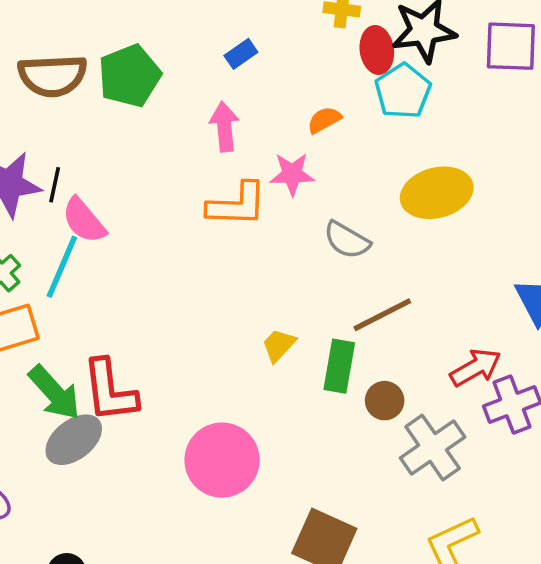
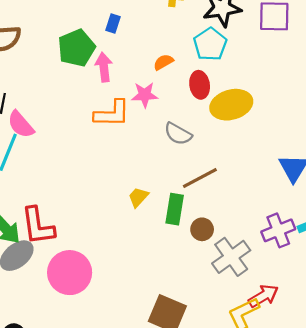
red ellipse: (377, 50) -> (200, 85), moved
blue rectangle: (241, 54) -> (113, 23), turned -36
green pentagon: (130, 76) -> (76, 48), moved
red arrow: (476, 368) -> (263, 296), moved
pink circle: (222, 460) -> (70, 273), moved

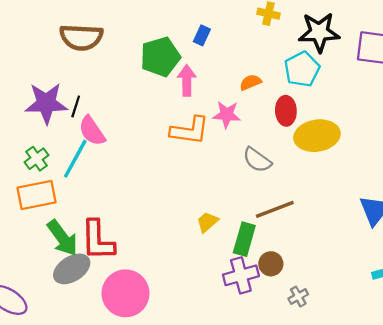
purple cross: (278, 230) -> (241, 275), moved
gray cross: (231, 257) -> (298, 297), size x0.5

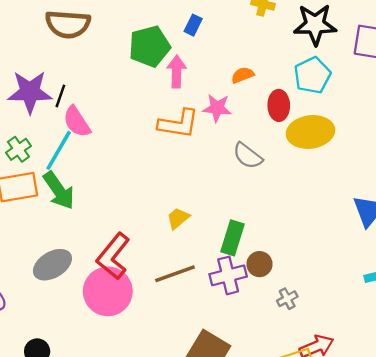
cyan pentagon: (302, 69) -> (312, 75), moved
brown line: (275, 209) -> (175, 274), moved
yellow trapezoid: (207, 222) -> (178, 218), moved
green arrow: (62, 238) -> (59, 191), moved
red L-shape: (98, 240) -> (113, 256), moved, turned 39

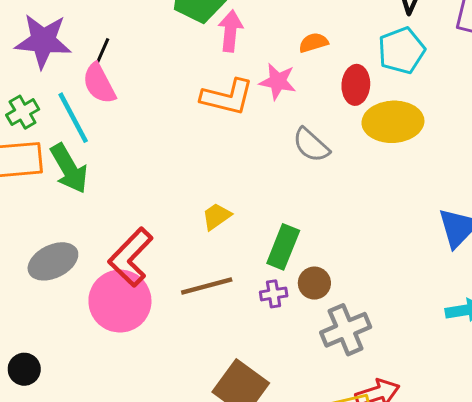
black line: (60, 96) -> (102, 52), moved
cyan line: (59, 150) -> (73, 118), turned -63
purple cross: (228, 275) -> (274, 294), size x0.6
gray cross: (287, 299) -> (346, 330), size x1.8

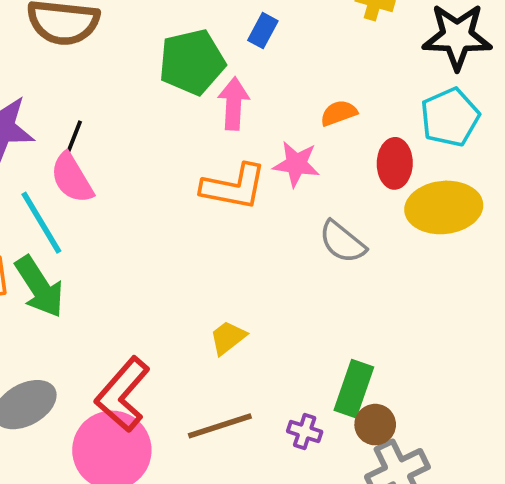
green rectangle: (283, 247) -> (354, 389), moved
brown circle: (314, 283) -> (375, 425), moved
purple cross: (274, 294) -> (305, 431), turned 30

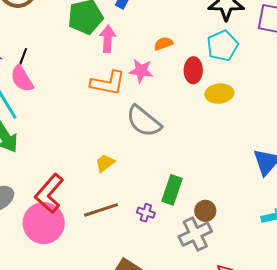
yellow ellipse: (444, 207) -> (219, 94), size x0.7
gray semicircle: (342, 242) -> (144, 121), moved, size x1.4
brown circle: (375, 425) -> (205, 211), moved

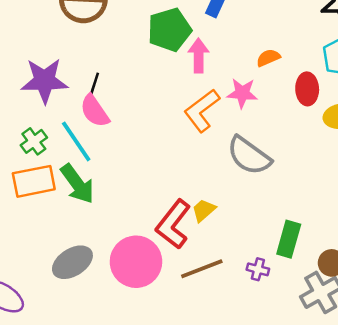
orange L-shape: (108, 83) -> (202, 111), turned 135
red L-shape: (49, 193) -> (173, 224), moved
pink circle: (44, 223) -> (136, 262), moved

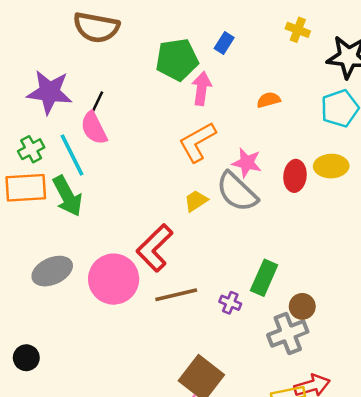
red ellipse: (307, 89) -> (295, 176), moved
pink star: (242, 93) -> (247, 163), moved
yellow trapezoid: (204, 210) -> (196, 201), moved

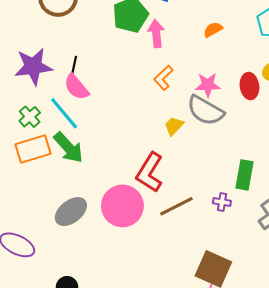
orange L-shape: (197, 142) -> (163, 78), size x0.7

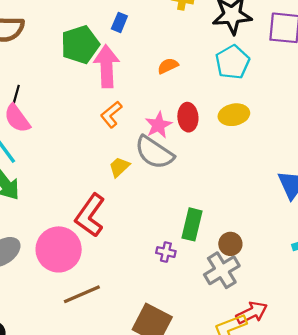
pink arrow: (156, 33) -> (107, 66), size x1.4
pink star: (208, 85) -> (158, 125), turned -30
red ellipse: (249, 86) -> (188, 117), moved
brown line: (176, 206) -> (82, 294), moved

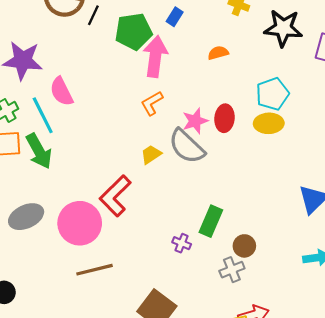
cyan pentagon: (232, 62) -> (272, 94), moved
orange semicircle: (168, 66) -> (218, 53), moved
black line: (16, 95) -> (93, 15), moved
gray cross: (222, 270) -> (232, 270), size x0.7

